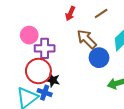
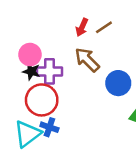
brown line: (101, 14) -> (104, 27), moved
brown arrow: (87, 39) -> (87, 60), moved
black star: (53, 80) -> (31, 71), moved

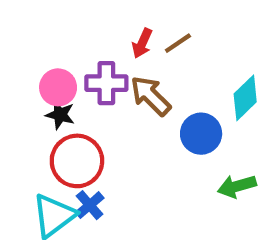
purple cross: (49, 71) -> (106, 83), moved
blue cross: (49, 127) -> (90, 205), turned 30

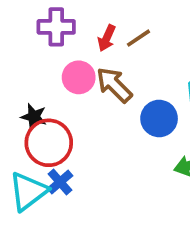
purple cross: (106, 83) -> (56, 27), moved
pink circle: (58, 87) -> (79, 77), moved
black star: (60, 115) -> (34, 117), moved

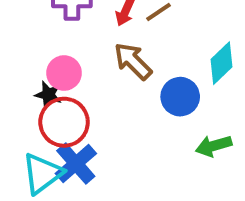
pink circle: (79, 77) -> (64, 73), moved
blue cross: (60, 182) -> (76, 164), size x1.5

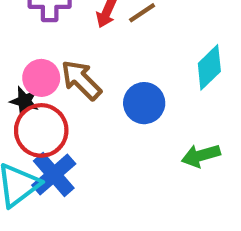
brown arrow: (133, 61) -> (81, 80), moved
blue circle: (180, 97) -> (144, 103), moved

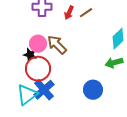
blue circle: (144, 103) -> (93, 90), moved
green arrow: (201, 156) -> (114, 63), moved

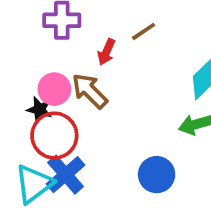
red arrow: (69, 13) -> (106, 52), moved

